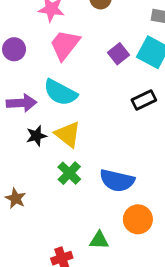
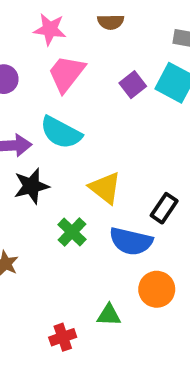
black rectangle: (144, 100) -> (164, 208), moved, turned -30
yellow triangle: (68, 134) -> (105, 188), moved
black star: (36, 136) -> (31, 186), size x1.4

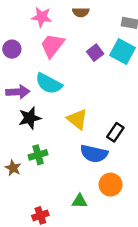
green cross: (72, 232) -> (38, 155), moved, turned 30
red cross: (63, 337) -> (40, 215), moved

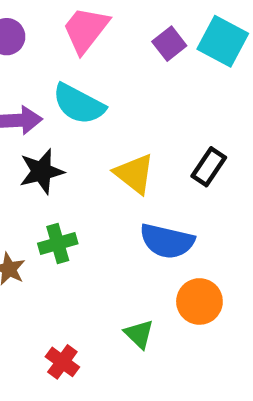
black rectangle: (115, 132) -> (209, 167), moved
green triangle: (80, 201) -> (139, 334), turned 42
red cross: (40, 215) -> (62, 362), turned -35

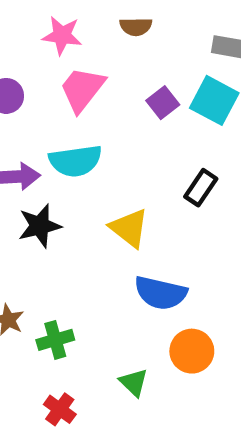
cyan semicircle: (79, 104) -> (75, 161), turned -36
black rectangle: (209, 167) -> (201, 188), moved
green cross: (58, 243) -> (55, 340), moved

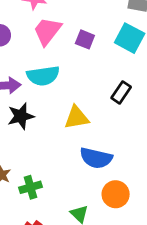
purple square: (163, 103) -> (85, 39), moved, turned -30
yellow triangle: (129, 228) -> (77, 118), turned -48

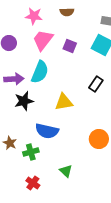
cyan semicircle: (43, 76) -> (40, 72), turned -60
blue semicircle: (96, 158) -> (47, 131), moved
orange circle: (116, 194) -> (99, 139), moved

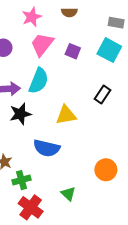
pink star: (34, 16) -> (32, 17), turned -30
orange circle: (99, 139) -> (106, 170), moved
green cross: (31, 152) -> (21, 180), moved
red cross: (33, 183) -> (31, 207), size x1.5

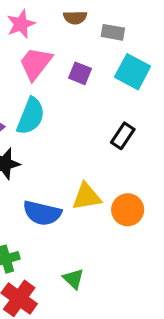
gray rectangle: (116, 23) -> (113, 32), moved
yellow triangle: (66, 115) -> (87, 197), moved
orange circle: (106, 170) -> (128, 210), moved

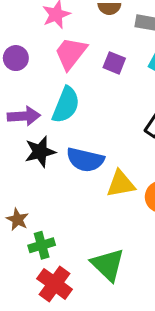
blue semicircle: (42, 213) -> (85, 160), moved
green triangle: (73, 279) -> (108, 265), size x1.6

